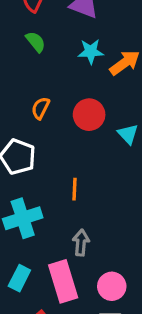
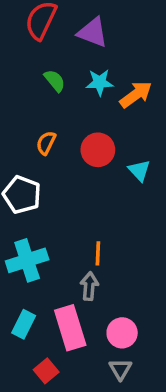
green semicircle: (36, 42) -> (55, 81), moved
orange line: (74, 189) -> (98, 253), moved

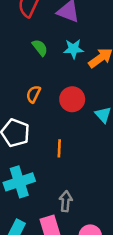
orange line: (98, 253) -> (59, 148), moved

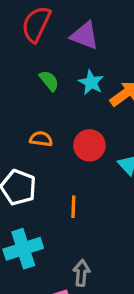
cyan star: (73, 49) -> (91, 82), turned 30
orange semicircle: (33, 94) -> (41, 139), turned 72

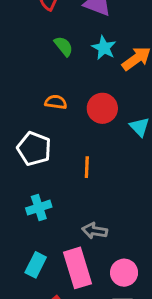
cyan cross: (23, 249) -> (39, 208), size x0.7
gray arrow: (81, 273) -> (95, 231), turned -85

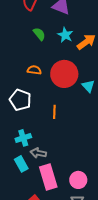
red circle: (102, 108) -> (64, 74), size x1.4
gray arrow: (95, 231) -> (38, 153), moved
cyan rectangle: (36, 265) -> (21, 164), moved, turned -56

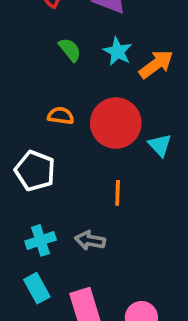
orange line: (54, 112) -> (118, 193), moved
gray arrow: (38, 153) -> (90, 240), moved

